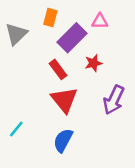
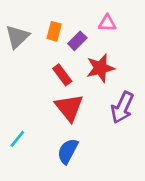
orange rectangle: (50, 18) -> (54, 31), moved
purple rectangle: (72, 38) -> (77, 41), size x0.6
red star: (93, 63) -> (100, 68), size x1.5

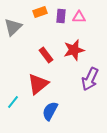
orange rectangle: (54, 31) -> (40, 12), moved, turned 56
purple rectangle: (77, 41) -> (61, 16), moved, turned -40
red triangle: (69, 108) -> (38, 84), moved, turned 30

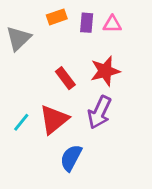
purple arrow: (90, 79) -> (99, 112), moved
cyan line: (13, 102) -> (21, 122), moved

